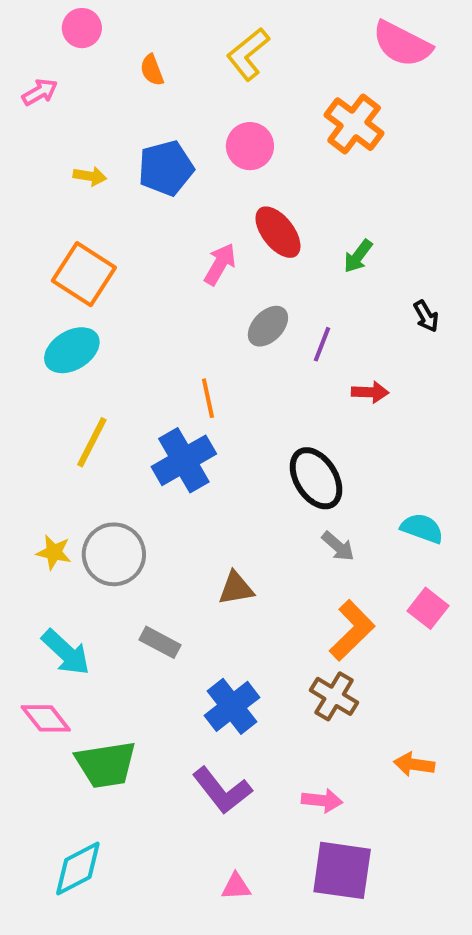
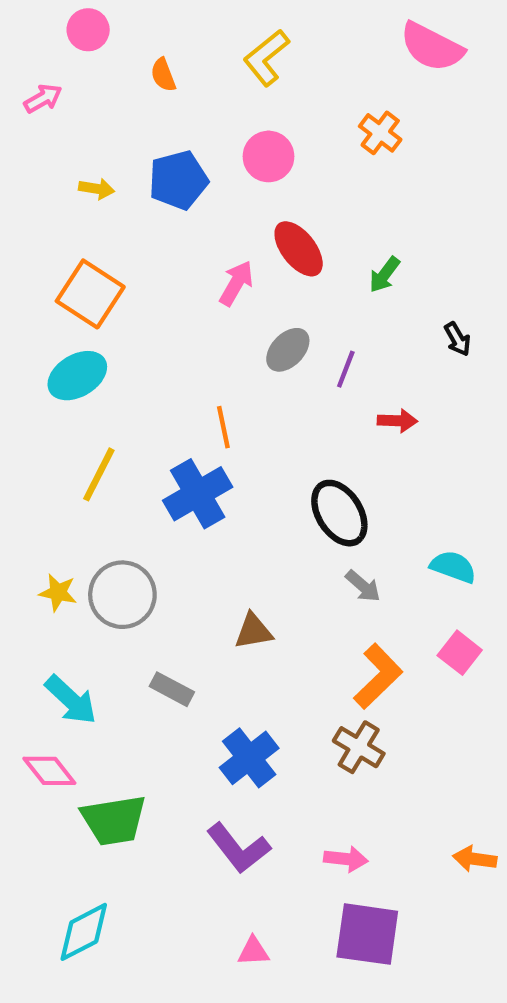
orange cross: (354, 124) -> (380, 133), size x0.7
orange arrow: (414, 764) -> (475, 859), moved

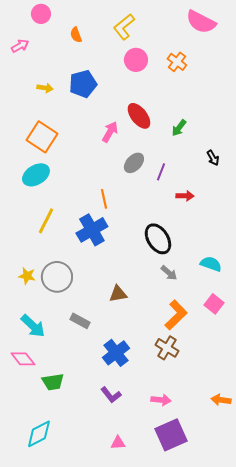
pink circle: (268, 156) -> (136, 60), moved
green trapezoid: (114, 820) -> (53, 382), size x0.7
purple L-shape: (238, 848) -> (111, 395), size x0.7
purple square: (367, 934) -> (171, 435), turned -32

